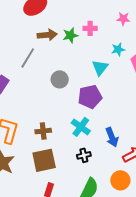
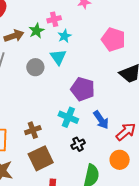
cyan star: (118, 49) -> (64, 36), moved
cyan triangle: (100, 68) -> (58, 57), moved
gray circle: (60, 79) -> (35, 67), moved
purple pentagon: (90, 97) -> (83, 89), moved, turned -30

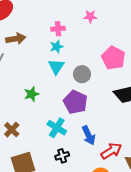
green star: (37, 31) -> (32, 94), moved
cyan star: (64, 36) -> (57, 47), moved
gray circle: (35, 67) -> (82, 74), moved
brown cross: (33, 130) -> (12, 130), moved, turned -35

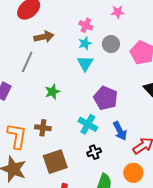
pink cross: (58, 29) -> (86, 25), turned 32
gray circle: (82, 74) -> (111, 44), moved
green star: (32, 94) -> (52, 92), moved
brown cross: (12, 130) -> (43, 128), turned -35

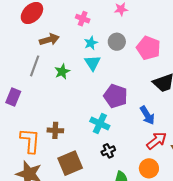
pink cross: (86, 25) -> (83, 19), moved
green star: (52, 92) -> (62, 72), moved
blue arrow: (120, 131) -> (147, 115), moved

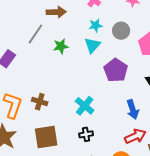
purple pentagon: (116, 96) -> (116, 70), moved

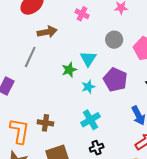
cyan star: (96, 25) -> (88, 87), moved
green star: (61, 46) -> (69, 70), moved
cyan cross: (85, 106) -> (90, 120), turned 30

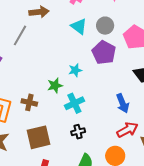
cyan triangle: (88, 59) -> (79, 26), moved, turned -30
green star: (69, 70) -> (55, 86), moved
purple pentagon: (115, 80) -> (104, 53), moved

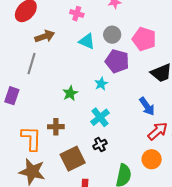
cyan star: (75, 70) -> (101, 84), moved
green star: (55, 86) -> (70, 93), moved
black cross: (78, 132) -> (100, 145), moved

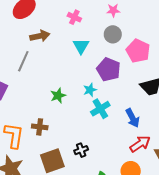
gray circle: (112, 35) -> (113, 34), moved
cyan triangle: (87, 41) -> (81, 46), turned 30
cyan cross: (100, 117) -> (100, 109), moved

